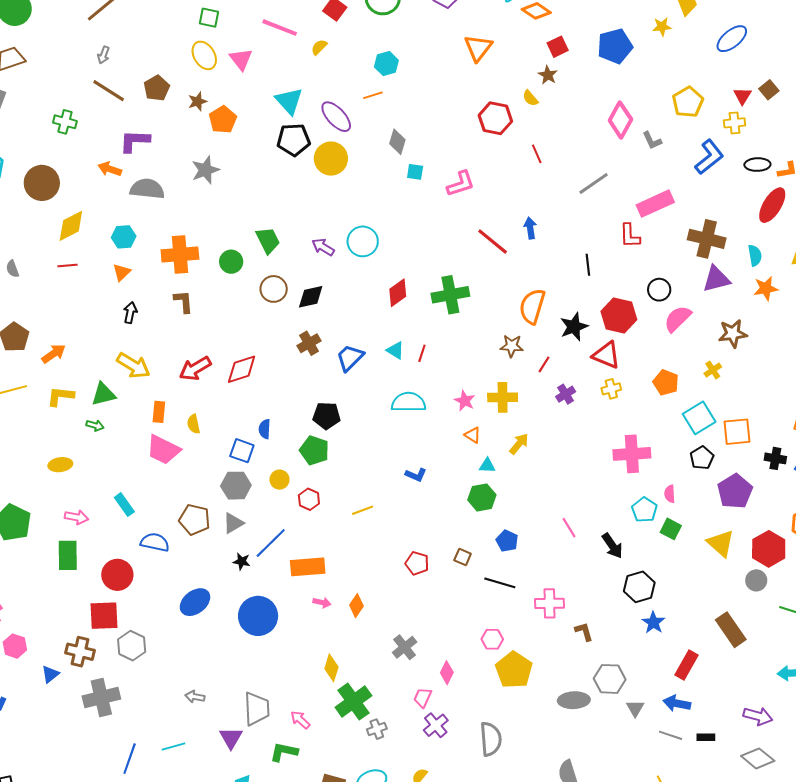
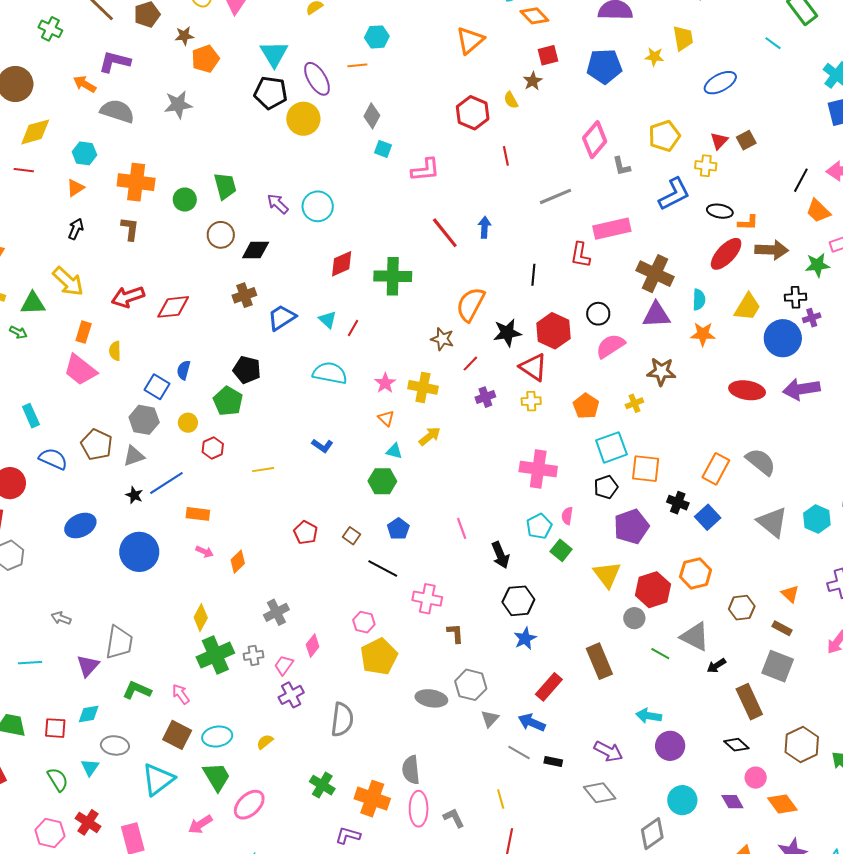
orange rectangle: (308, 567) -> (198, 514), size x0.7
pink arrow: (300, 720) -> (181, 694), moved
gray cross: (377, 729) -> (253, 655), moved

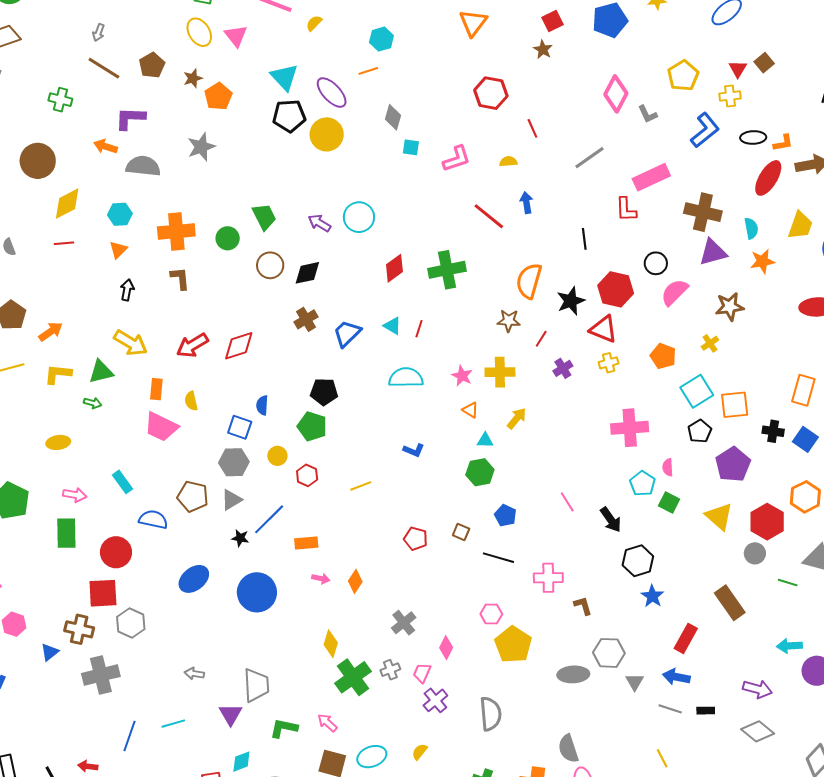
yellow semicircle: (511, 100) -> (508, 162), moved, turned 126

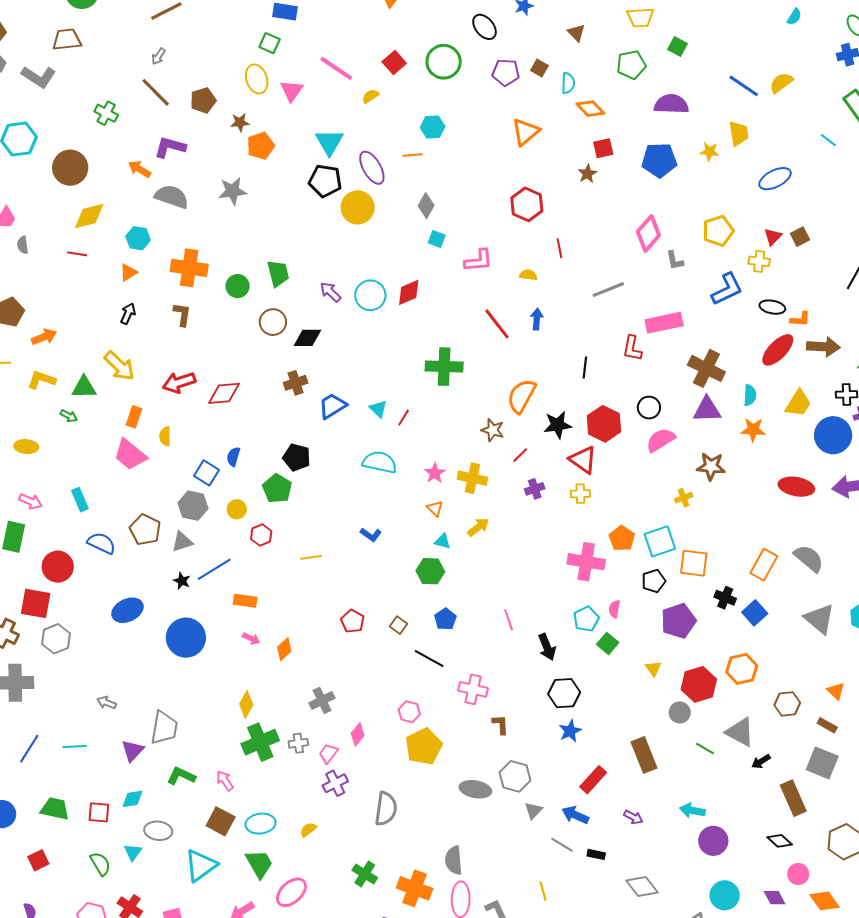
red diamond: (394, 268) -> (409, 292), moved
orange pentagon: (663, 356) -> (622, 538), moved
yellow triangle: (719, 516) -> (653, 668), size x0.6
purple arrow: (757, 689) -> (633, 817), moved, size x0.7

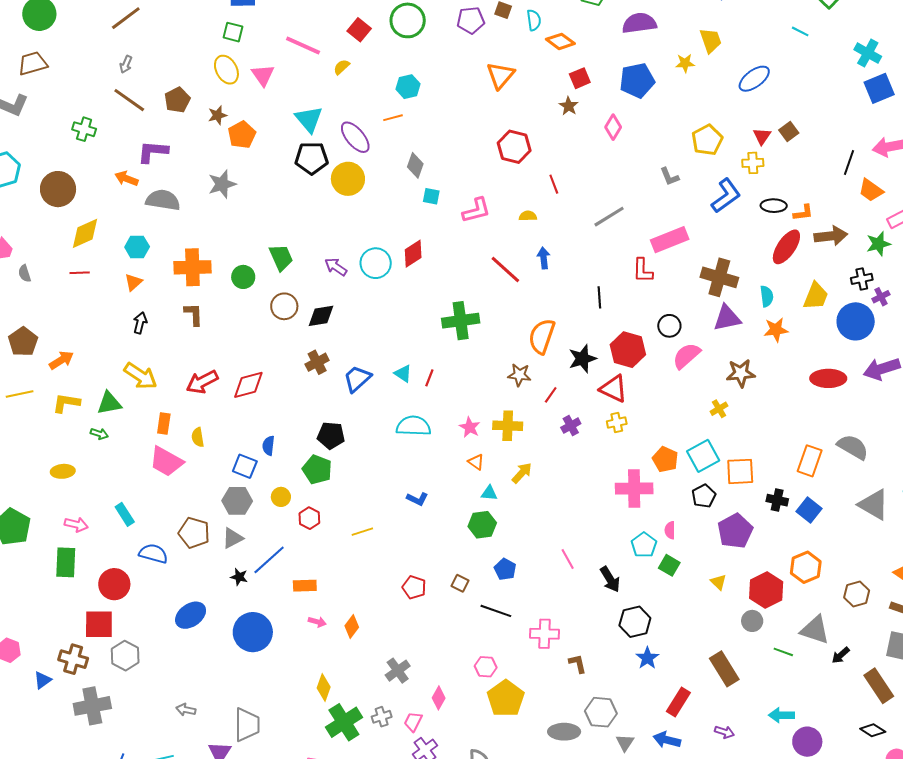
pink diamond: (648, 233) -> (613, 127), moved, size x0.7

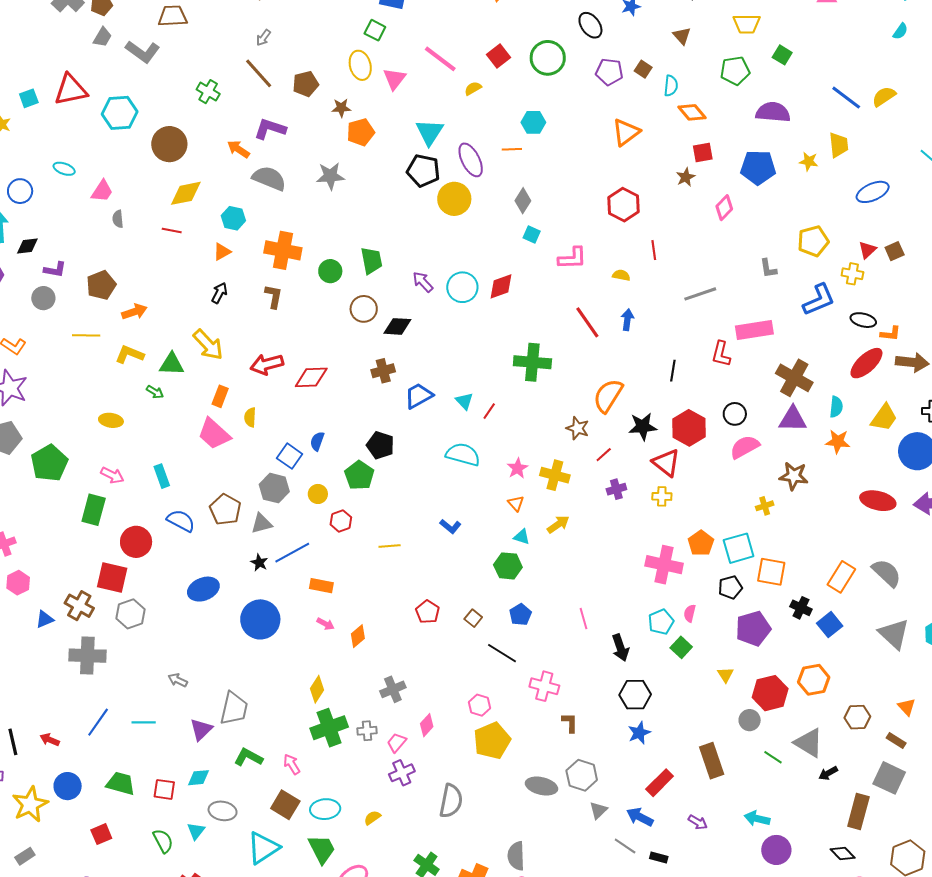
brown rectangle: (879, 686) -> (858, 811), turned 36

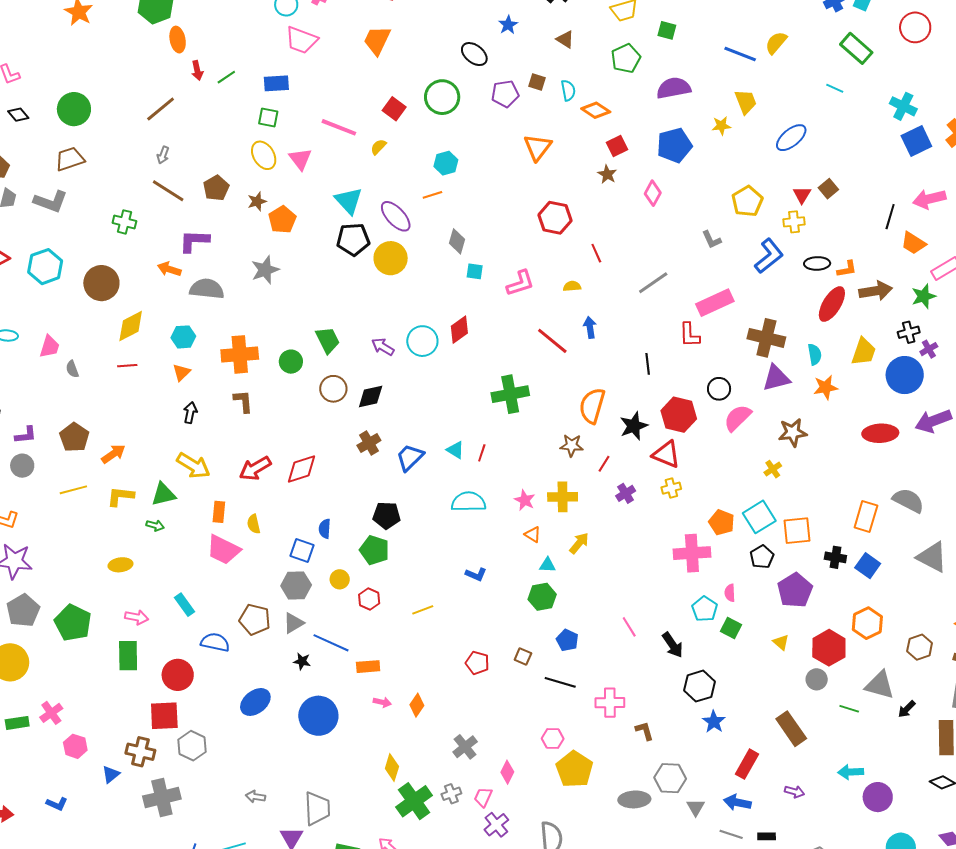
blue line: (292, 553) -> (331, 643), turned 69

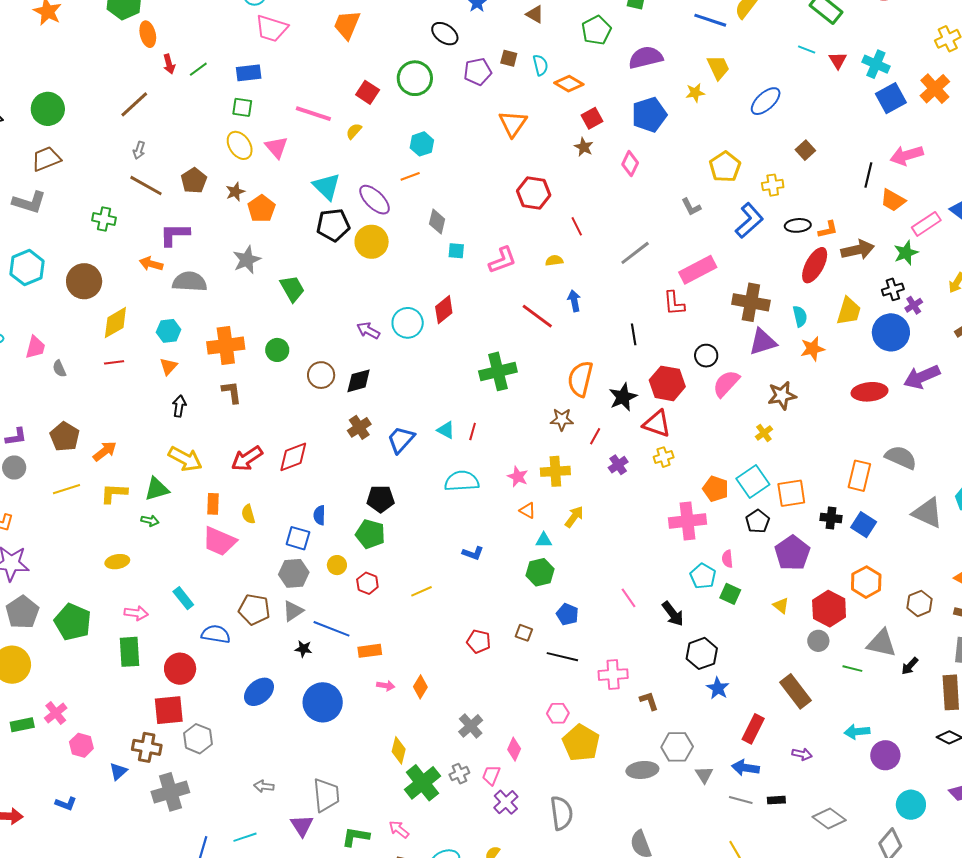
red triangle: (802, 195) -> (838, 60), moved
green trapezoid: (328, 340) -> (292, 289), moved

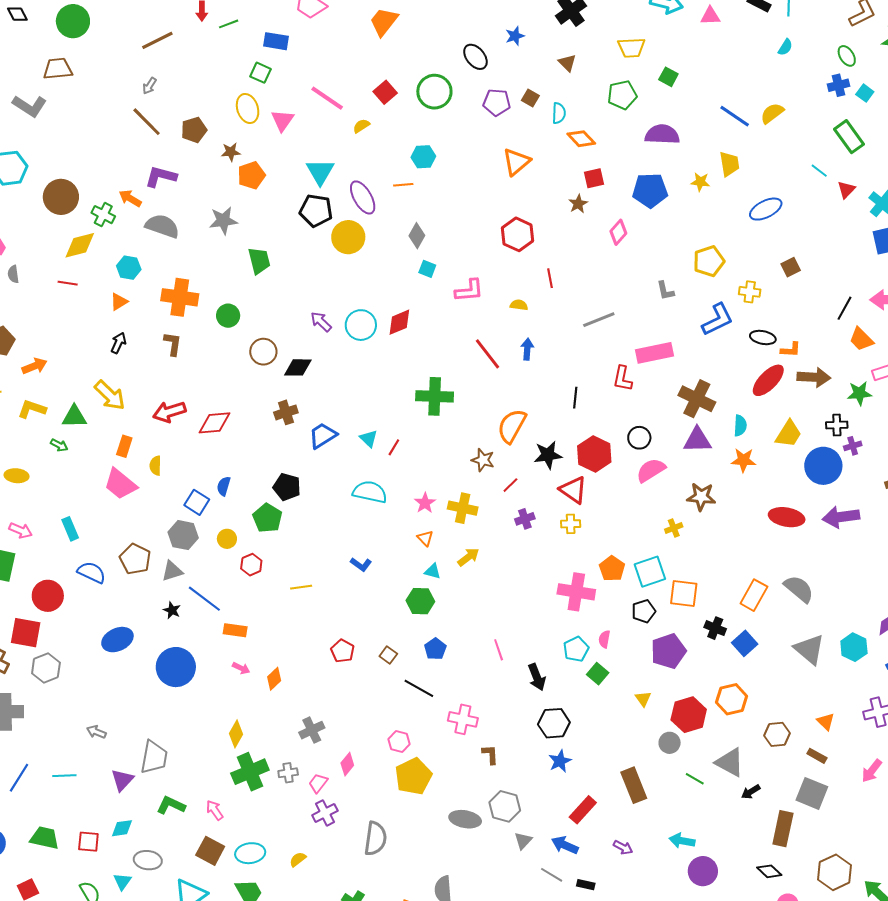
green cross: (104, 219) -> (103, 215), moved

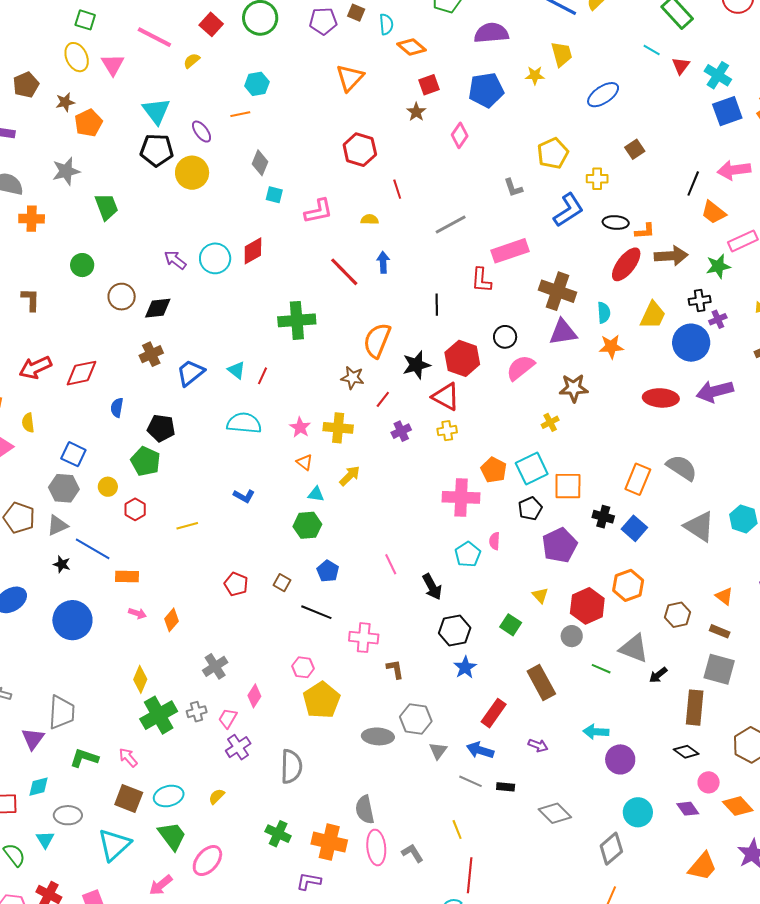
purple ellipse: (363, 197) -> (202, 132), size x0.7
orange cross: (180, 297) -> (32, 219), moved, size x0.7
blue semicircle: (224, 486) -> (117, 408), moved
green square: (598, 674) -> (511, 625), moved

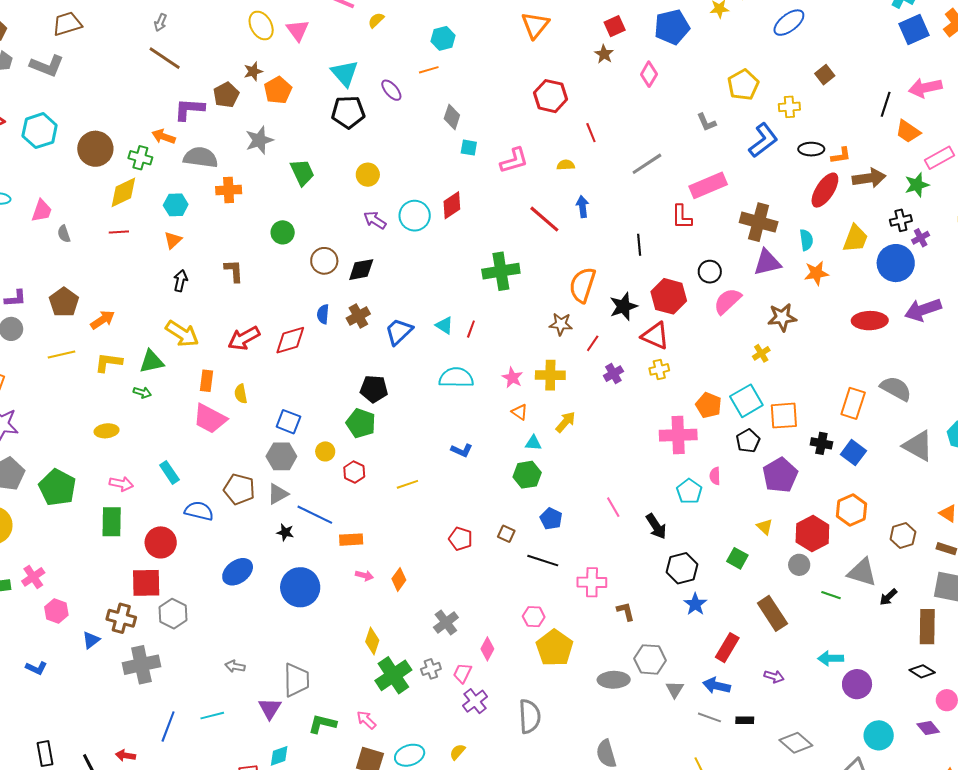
brown pentagon: (26, 85) -> (226, 95), moved
yellow circle: (192, 173) -> (368, 175), moved, size x0.7
blue semicircle: (117, 408) -> (323, 314), moved

